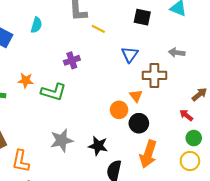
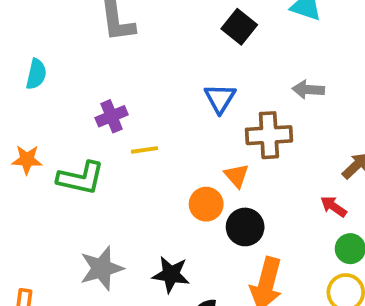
black square: (142, 17) -> (239, 27), turned 30
cyan semicircle: (36, 25) -> (36, 74), moved
yellow line: (98, 29) -> (144, 150), moved, turned -32

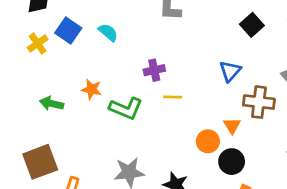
cyan semicircle: (36, 74) -> (108, 32), turned -72

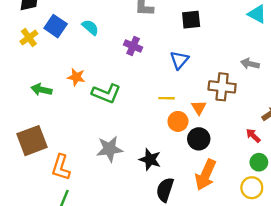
black square: (252, 25) -> (191, 20), moved, turned 36
purple cross: (154, 70) -> (133, 46), moved, turned 36
blue triangle: (230, 71) -> (179, 60), moved
yellow line: (173, 97) -> (166, 98), moved

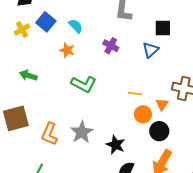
blue triangle: (179, 60) -> (151, 50), moved
orange star: (76, 77) -> (67, 50), moved
gray star: (110, 149) -> (82, 132), turned -30
orange L-shape: (61, 167) -> (49, 134), moved

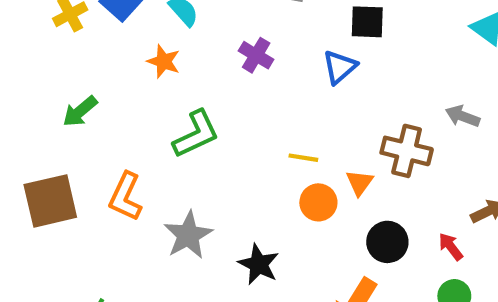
green arrow: (28, 75) -> (80, 111), turned -60
green L-shape: (84, 84) -> (196, 134), turned -55
black circle: (159, 131) -> (387, 242), moved
orange L-shape: (49, 134) -> (125, 197), moved

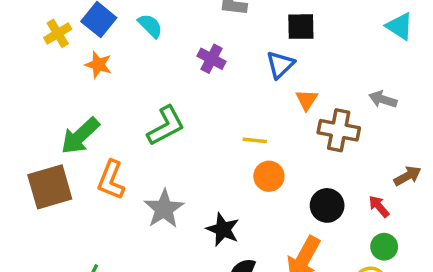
orange star: (164, 61) -> (98, 65), moved
green arrow: (80, 111) -> (80, 136), moved, size x1.4
orange triangle: (360, 183) -> (307, 100), moved

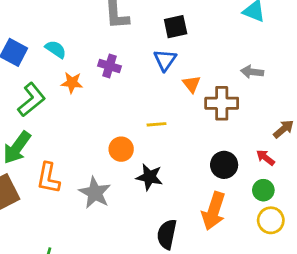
orange star: (98, 65) -> (72, 83), moved
green L-shape: (166, 126) -> (32, 100), moved
orange circle: (269, 176) -> (121, 149), moved
black star: (223, 229) -> (149, 177), moved
green circle: (384, 247) -> (263, 190), moved

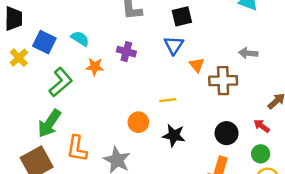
black star: (149, 177) -> (174, 135), moved

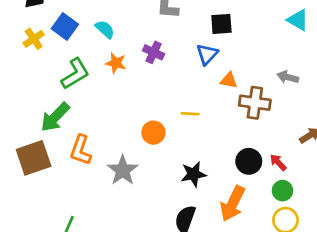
orange triangle: (197, 65) -> (229, 80), turned -49
red arrow: (262, 126) -> (278, 162), moved
black star: (174, 135) -> (193, 174), moved, turned -30

